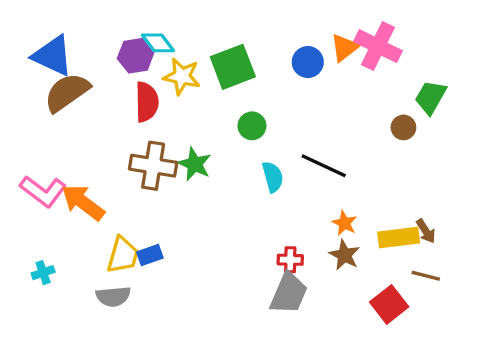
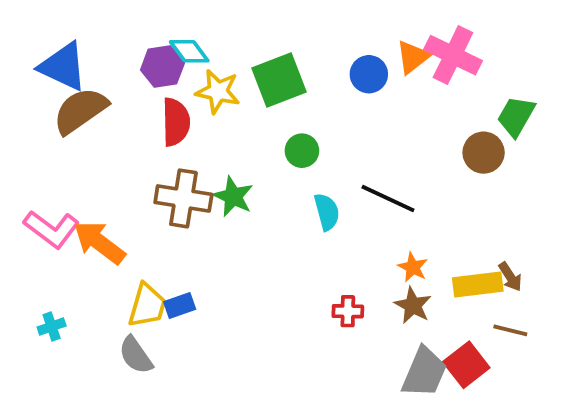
brown circle: (403, 127) -> (484, 153), size x1.4
gray trapezoid: (289, 293) -> (424, 372), moved
gray semicircle: (113, 296) -> (136, 355), turned 60

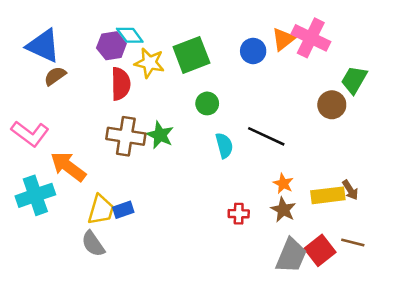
brown semicircle: (80, 111) -> (55, 76), size x0.6
pink L-shape: (52, 229) -> (30, 134), moved
cyan cross: (52, 327) -> (35, 195), moved, size x2.0
brown line: (510, 330) -> (353, 243), moved

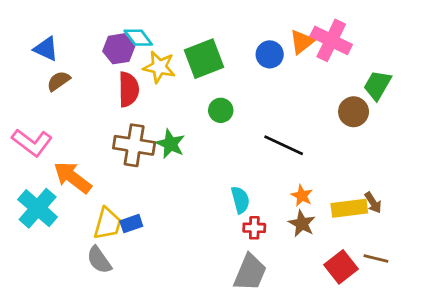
blue triangle: (43, 46) -> (46, 49), size x0.7
cyan semicircle: (224, 145) -> (240, 200), moved
cyan cross: (35, 195) -> (38, 208), turned -30
gray trapezoid: (291, 256) -> (250, 273), moved

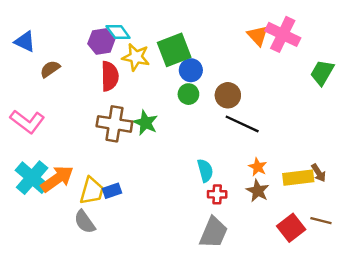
orange triangle: (302, 42) -> (258, 36), turned -35
blue triangle: (46, 49) -> (25, 42), moved
blue circle: (270, 54) -> (191, 70), moved
brown circle: (354, 112) -> (228, 95), moved
orange arrow: (73, 177) -> (57, 179), moved, turned 108

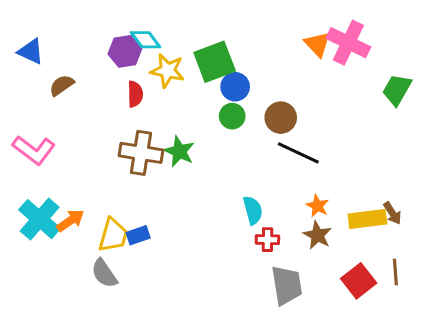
red semicircle: (110, 76) -> (135, 94), size x0.7
orange arrow: (57, 179) -> (70, 221), size x0.7
brown line: (321, 221) -> (395, 272), turned 72
gray trapezoid: (214, 233) -> (287, 285), moved, turned -32

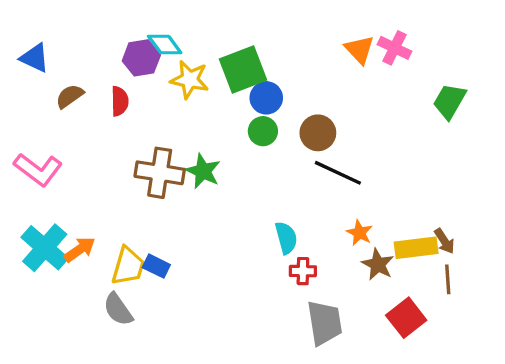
pink cross: (348, 43) -> (394, 48), size x0.7
red semicircle: (135, 94) -> (120, 101), moved
blue rectangle: (138, 235) -> (156, 266), turned 45
brown star: (317, 235) -> (378, 264), moved
brown line: (395, 272) -> (448, 279), moved

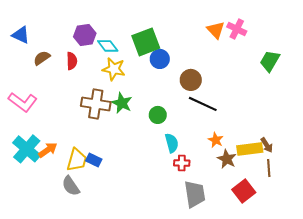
cyan diamond: (165, 45) -> (108, 46), moved
yellow star: (190, 80) -> (114, 69), moved
green circle: (263, 131) -> (158, 115), moved

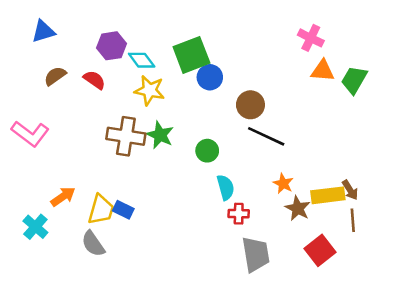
orange triangle: (216, 30) -> (323, 71), moved, turned -42
blue triangle: (21, 35) -> (43, 31), moved, turned -42
red semicircle: (72, 61) -> (94, 80), turned -54
cyan cross: (27, 149) -> (35, 227), moved, size x0.7

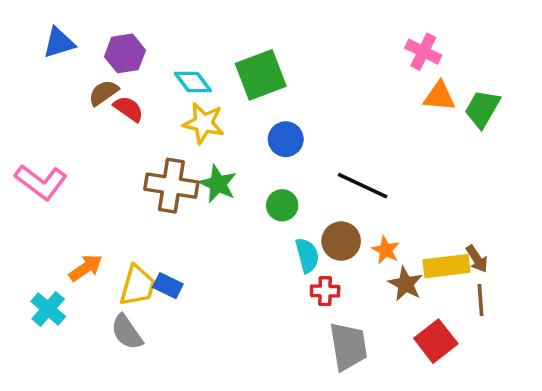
purple hexagon: (111, 46) -> (125, 53), moved
brown semicircle: (55, 76) -> (104, 93), moved
blue circle: (210, 77) -> (286, 139), moved
brown circle: (250, 105) -> (341, 241), moved

